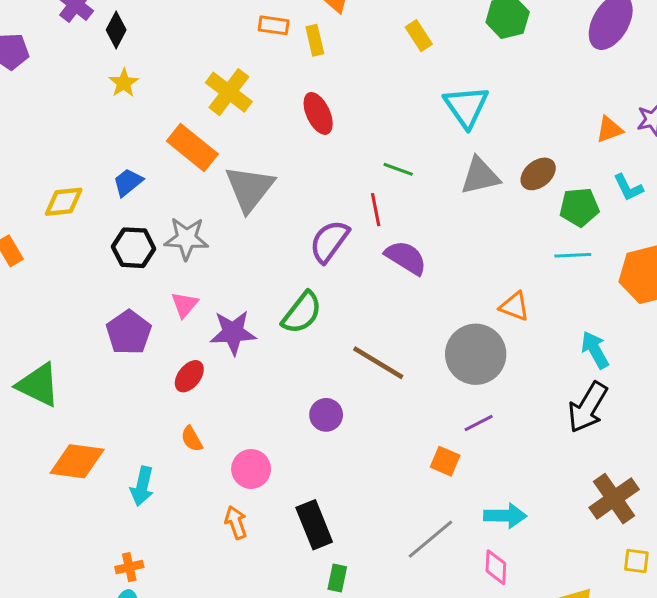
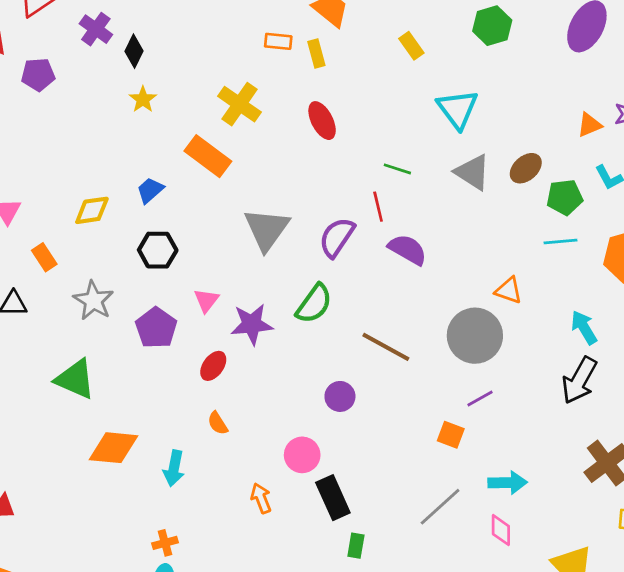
gray triangle: (480, 176) -> (473, 172), turned 48
gray triangle: (250, 188) -> (267, 229), moved
gray star: (186, 238) -> (93, 301), moved, turned 30
pink circle: (251, 469) -> (302, 455), moved

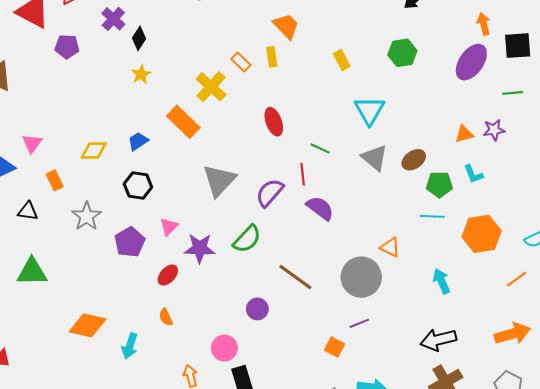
orange rectangle: (278, 41) -> (241, 62), moved, turned 30
red ellipse: (322, 121) -> (274, 122), moved
green triangle: (75, 379) -> (32, 272), moved, turned -32
black arrow: (579, 380) -> (438, 340), moved, turned 40

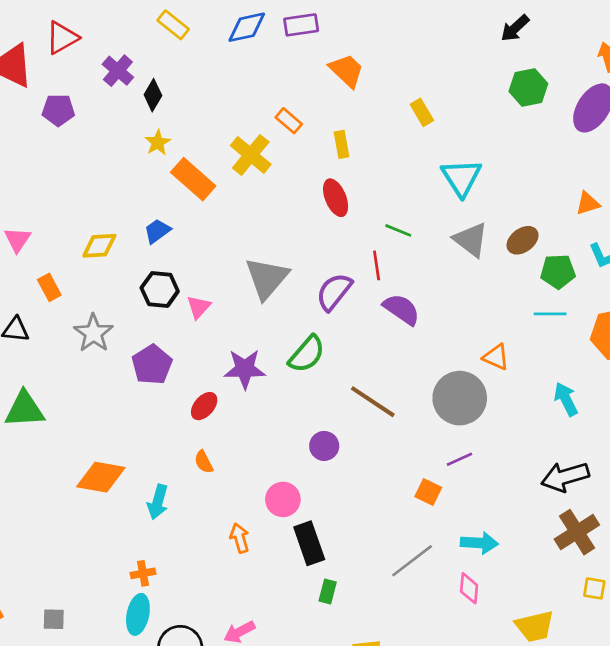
green hexagon: (402, 53) -> (528, 88), moved
yellow rectangle: (272, 57) -> (342, 144), moved
orange rectangle: (183, 122) -> (193, 179), moved
pink triangle: (169, 227) -> (199, 307), moved

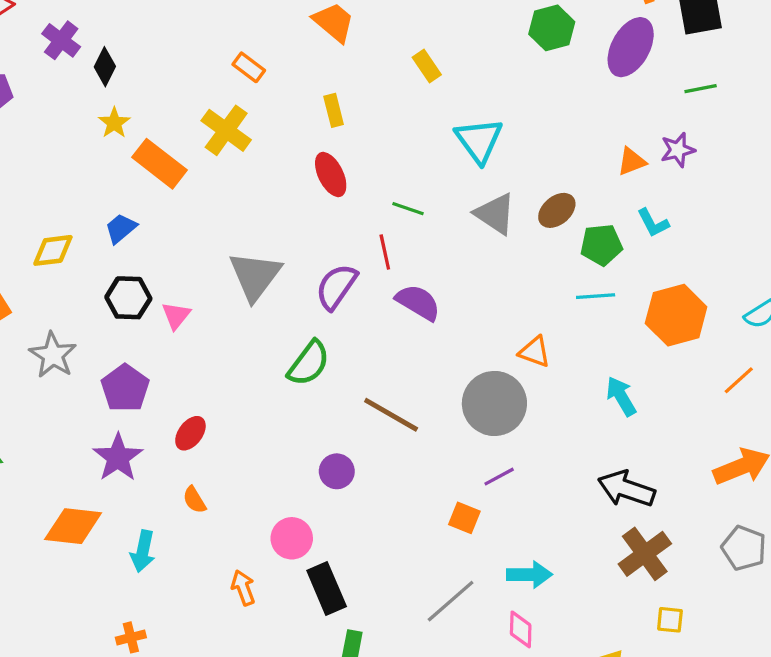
orange rectangle: (289, 121) -> (249, 67), moved
purple star: (245, 369) -> (118, 457), moved, turned -30
black arrow: (565, 477) -> (626, 489), turned 39

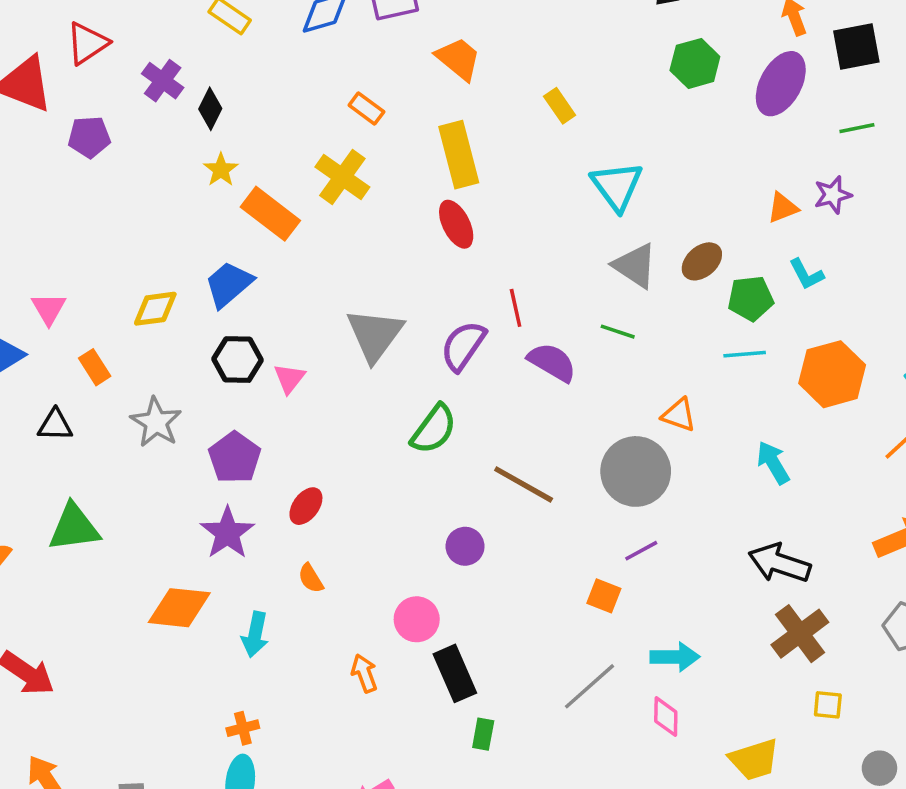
yellow rectangle: (334, 110) -> (459, 155), size x1.8
green line: (408, 209) -> (618, 332), moved
blue trapezoid: (121, 228) -> (229, 284), size x1.4

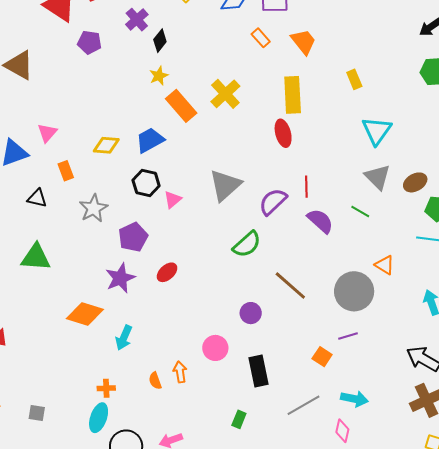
orange rectangle: (366, 109) -> (261, 38), moved
orange semicircle: (311, 578) -> (155, 381), moved
black rectangle: (455, 673) -> (258, 371), moved

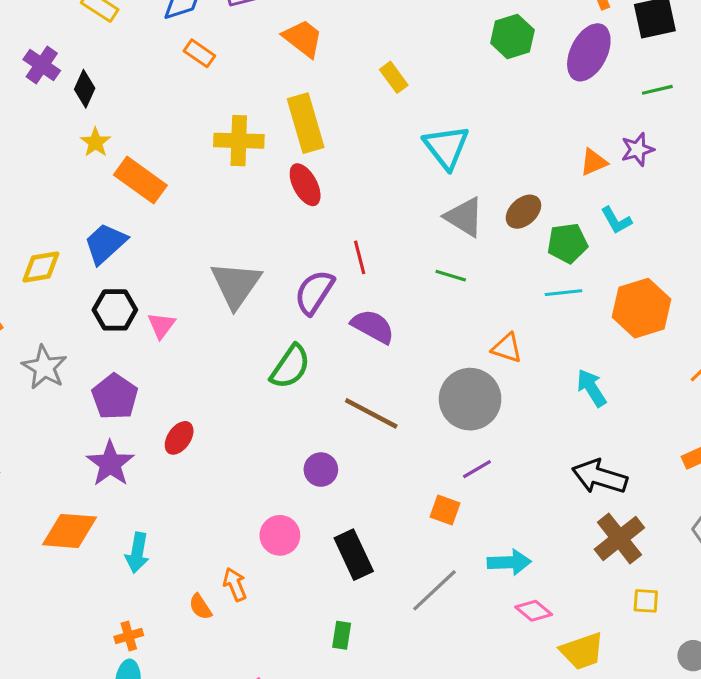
orange rectangle: (261, 38) -> (199, 53), moved
yellow cross: (225, 94) -> (239, 141), moved, turned -32
purple semicircle: (320, 221) -> (373, 326), moved
pink diamond: (342, 431) -> (534, 611), moved, turned -50

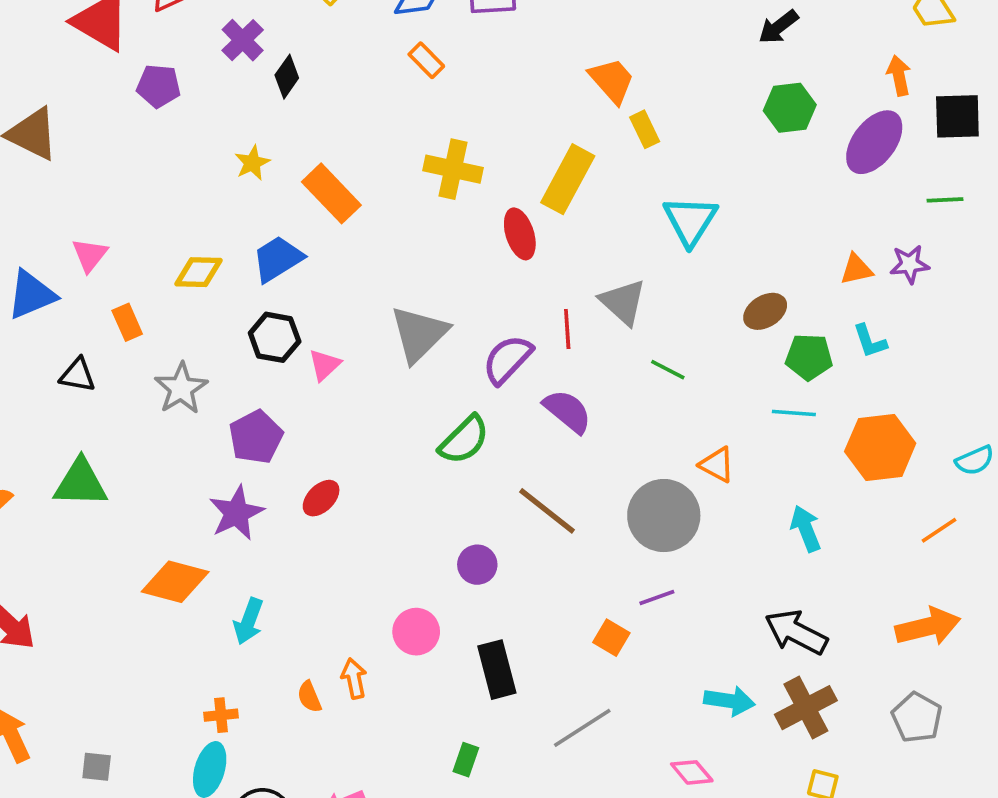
orange trapezoid: (303, 38) -> (612, 80), moved
yellow rectangle: (306, 123) -> (568, 179), moved, turned 34
yellow star: (96, 142) -> (252, 163), moved
gray triangle: (464, 217) -> (623, 302), moved
cyan arrow: (509, 562) -> (729, 701), moved

